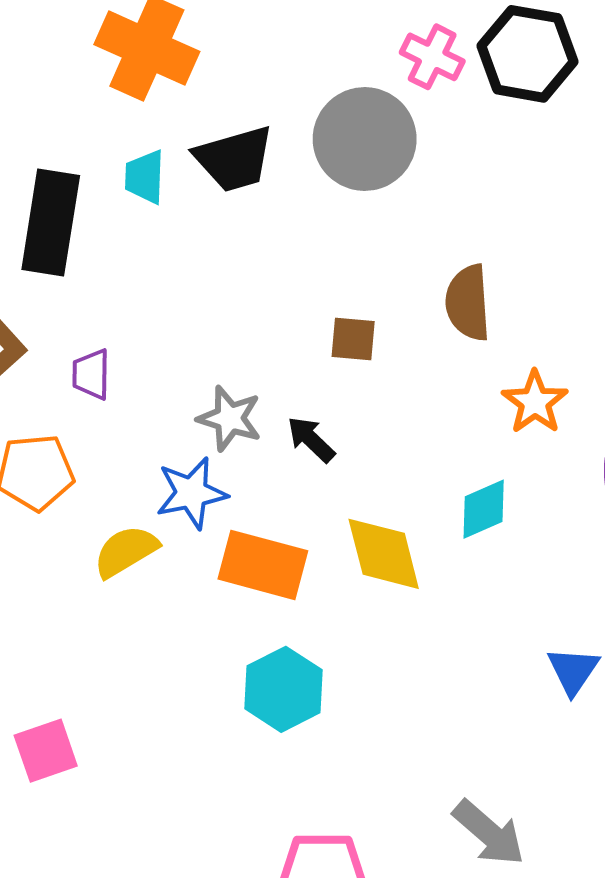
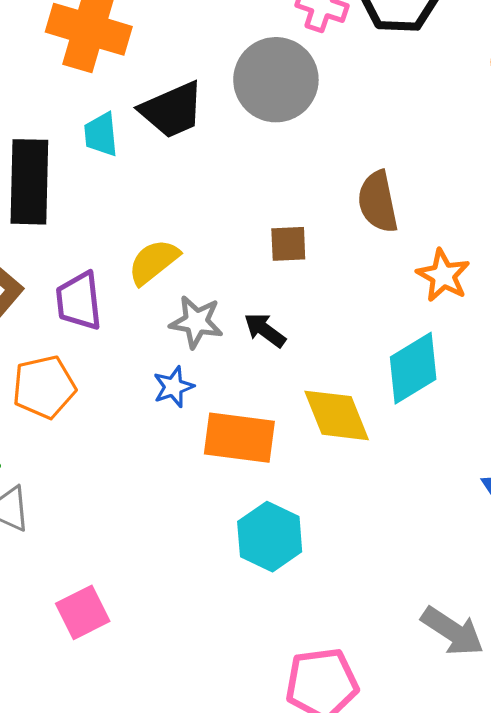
purple trapezoid: (91, 374) -> (79, 301), size x1.4
blue star: (191, 493) -> (173, 387), size x0.7
cyan diamond: (484, 509) -> (413, 368), size x1.4
yellow semicircle: (126, 551) -> (154, 262), moved

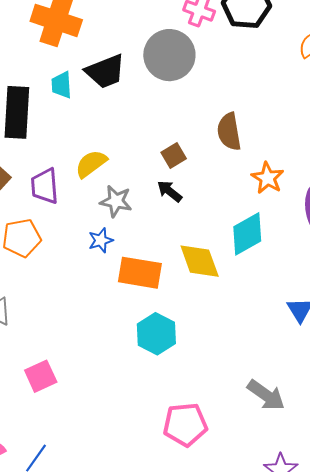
brown square: (288, 244) -> (174, 155), turned -30
black arrow: (265, 330) -> (170, 191), moved

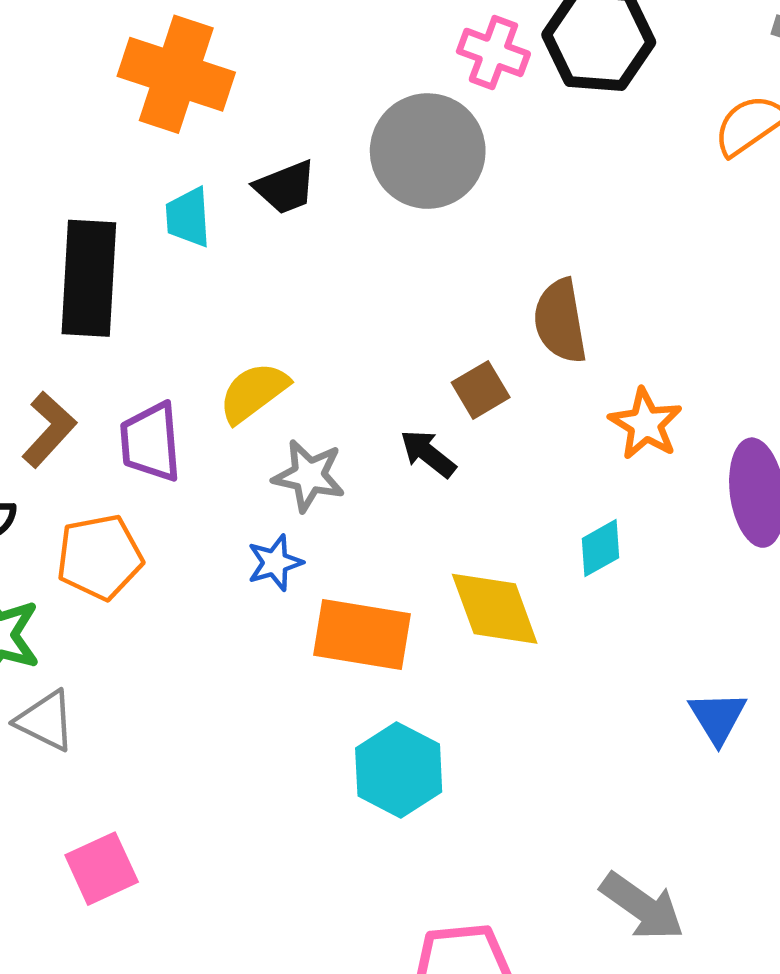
black trapezoid: (105, 71) -> (285, 187), size x0.7
brown square: (174, 155) -> (481, 390), moved
cyan diamond: (247, 234) -> (601, 548), size x0.6
pink square: (41, 376) -> (102, 869), moved

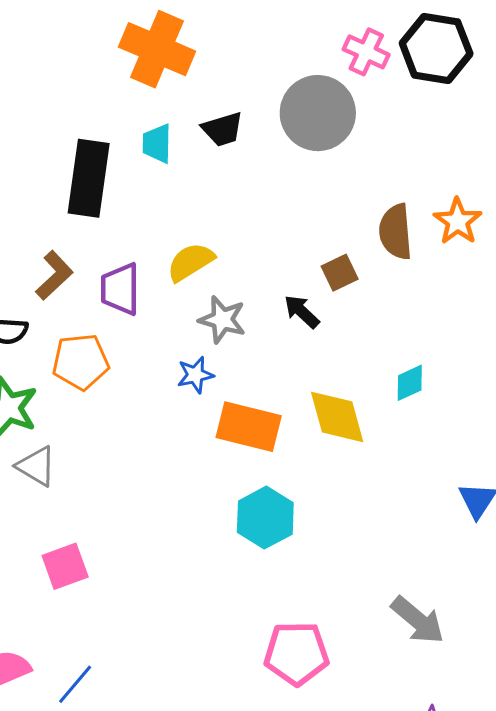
orange star: (646, 424) -> (458, 221), moved

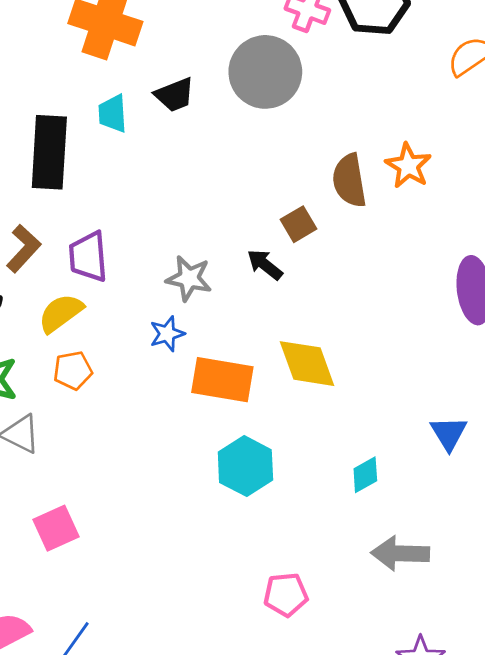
yellow semicircle: (191, 262) -> (61, 313), moved
orange pentagon: (81, 362) -> (73, 370), moved, size x0.7
cyan diamond: (410, 383) -> (365, 475), moved
gray arrow: (418, 620) -> (400, 553), turned 146
pink pentagon: (296, 653) -> (286, 595), size x0.7

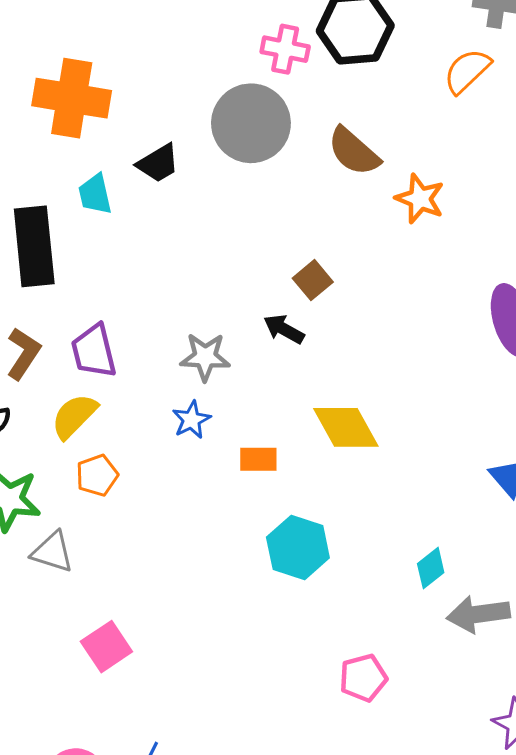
brown semicircle: (349, 181) -> (354, 151), moved, turned -30
orange rectangle: (222, 380) -> (258, 459), size x0.6
cyan diamond: (365, 475) -> (431, 568), moved

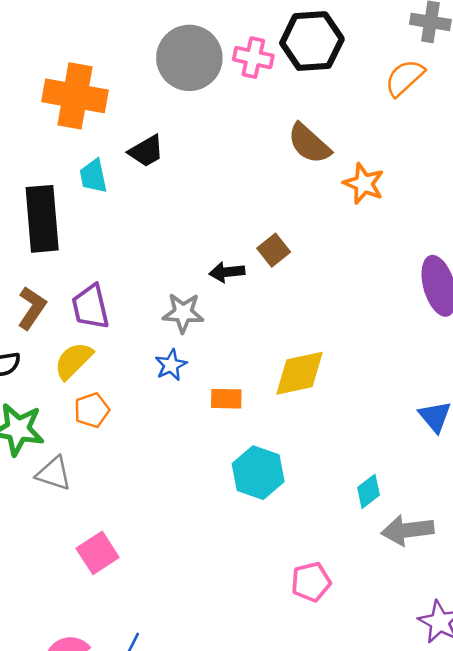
gray circle: (251, 123) -> (189, 58), moved
black arrow: (284, 329) -> (227, 272), moved, turned -36
yellow diamond: (346, 427) -> (299, 373), turned -74

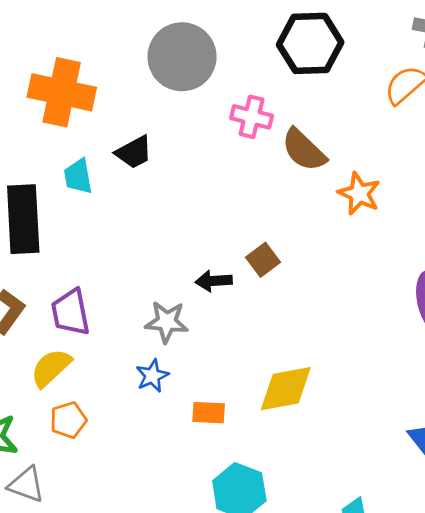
pink cross: (253, 58) -> (252, 117), moved

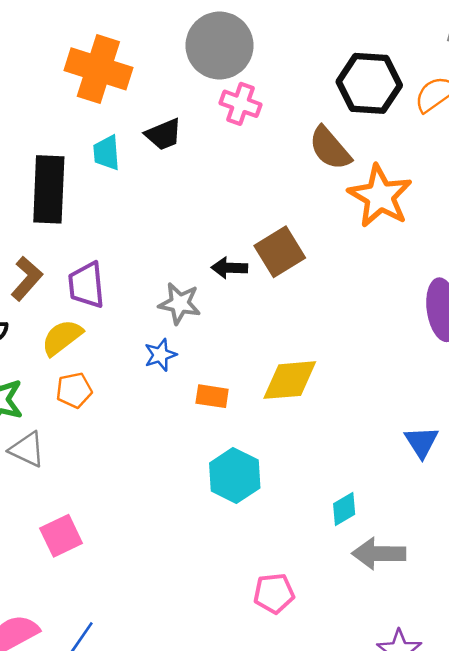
black hexagon: (310, 43) -> (369, 83), moved
pink cross: (252, 117) -> (240, 104), moved
orange star: (359, 194) -> (380, 196), size x1.5
brown square: (263, 260) -> (280, 252), size x1.5

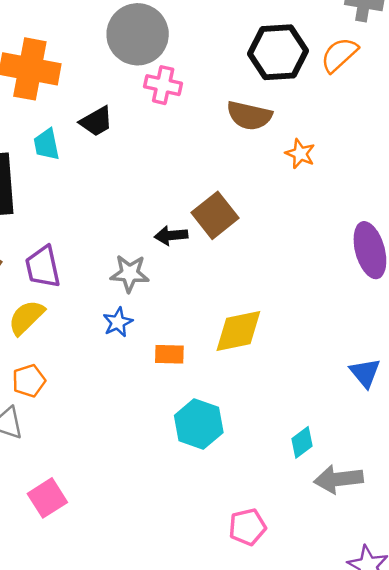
brown semicircle: (330, 148) -> (249, 116), turned -30
orange star: (380, 196) -> (300, 154), size x0.5
orange pentagon: (74, 390) -> (29, 381), moved

